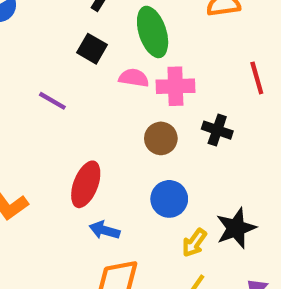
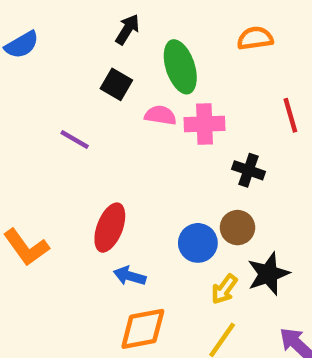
brown circle: (161, 138) -> (237, 228), moved

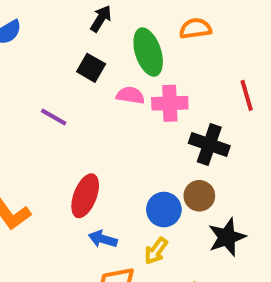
orange semicircle: (255, 38) -> (195, 28), moved
black cross: (249, 170) -> (209, 145), size x1.4
yellow arrow: (224, 289) -> (156, 251), moved

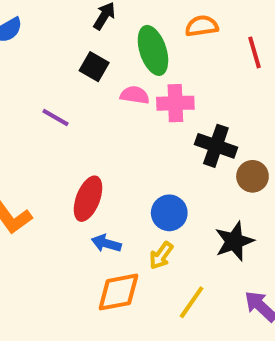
red line: (247, 95) -> (255, 52), moved
brown circle: (199, 196) -> (252, 176), moved

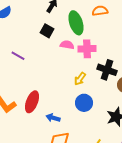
purple line: (56, 117) -> (18, 56), moved
red ellipse: (88, 199) -> (32, 102), moved
yellow arrow: (161, 256) -> (80, 79), moved

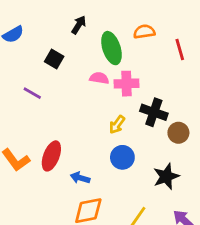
black square: (47, 31) -> (54, 59), moved

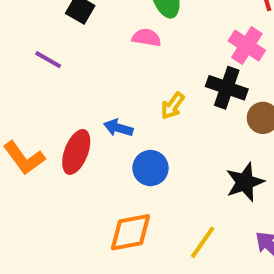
pink cross: (127, 84) -> (247, 46), moved, turned 35
blue circle: (122, 157) -> (150, 168), moved
blue arrow: (80, 178) -> (118, 128), moved

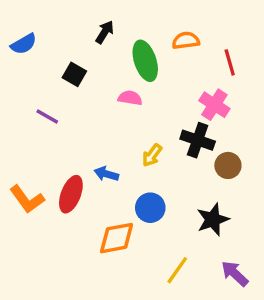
blue circle: (150, 168) -> (150, 208), moved
orange diamond: (130, 232) -> (117, 238), moved

